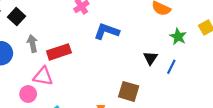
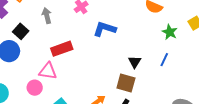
black square: (16, 17) -> (21, 31), moved
gray arrow: (32, 43) -> (47, 16), moved
black triangle: (150, 58) -> (135, 62), moved

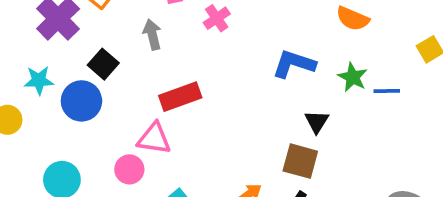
blue L-shape: (105, 29) -> (294, 64), moved
green star: (170, 32) -> (353, 77), moved
blue line: (164, 60) -> (387, 91), moved, turned 64

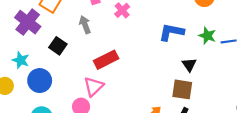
cyan star: (39, 80) -> (21, 60), turned 30
blue circle: (81, 101) -> (40, 81), moved
pink triangle: (154, 139) -> (94, 87), turned -45

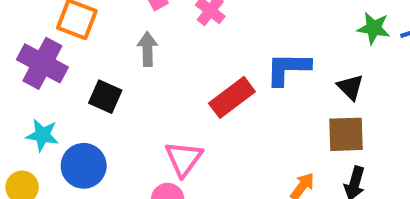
gray arrow: (85, 25) -> (147, 49), turned 30
blue L-shape: (171, 32) -> (288, 69), moved
red rectangle: (106, 60) -> (232, 97), moved

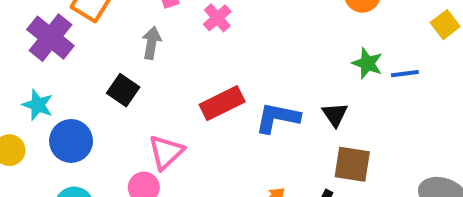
blue L-shape: (288, 69) -> (277, 118), moved
black square: (105, 97) -> (123, 90), moved
brown square: (346, 134) -> (352, 164), moved

